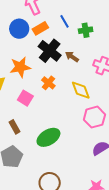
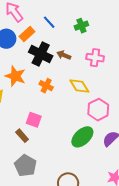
green cross: (86, 30) -> (81, 26), moved
orange star: (20, 67) -> (15, 76), turned -30
pink square: (25, 98) -> (34, 120), moved
green ellipse: (48, 137) -> (82, 137), moved

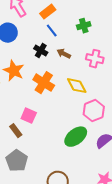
blue line: (49, 22) -> (52, 31), moved
orange rectangle: (27, 34) -> (48, 12), moved
black cross: (41, 54) -> (41, 51), size x0.6
orange cross: (46, 86) -> (44, 83), size x1.5

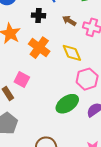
black cross: (41, 51) -> (38, 15), turned -32
brown arrow: (64, 54) -> (69, 21), moved

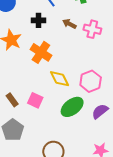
yellow diamond: (72, 53) -> (60, 79), moved
pink square: (22, 79) -> (35, 100), moved

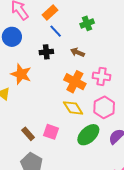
pink cross: (92, 29) -> (102, 76), moved
orange cross: (41, 52) -> (75, 82), moved

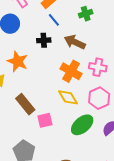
brown arrow: (77, 52) -> (75, 42), size x1.5
pink square: (51, 132) -> (45, 120), turned -35
brown rectangle: (28, 134) -> (25, 104), moved, size x1.5

